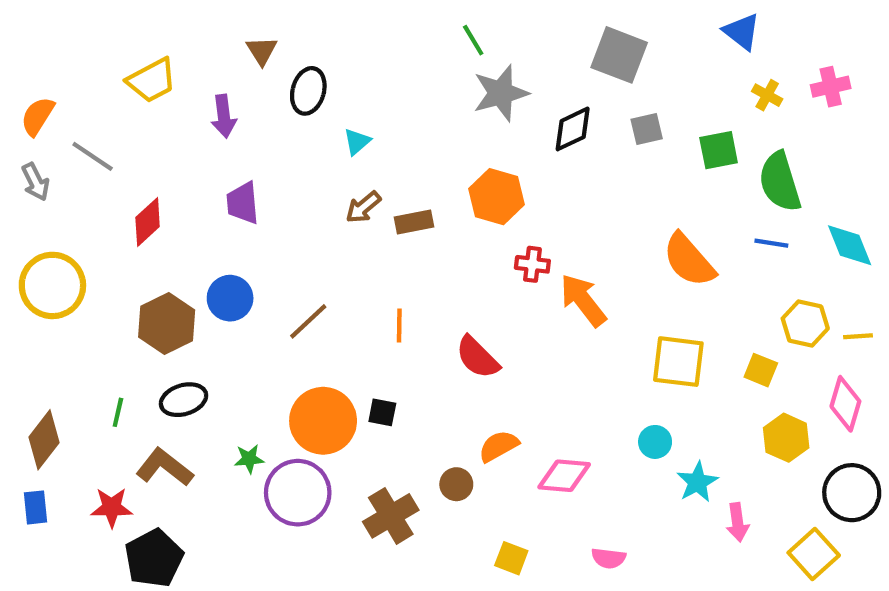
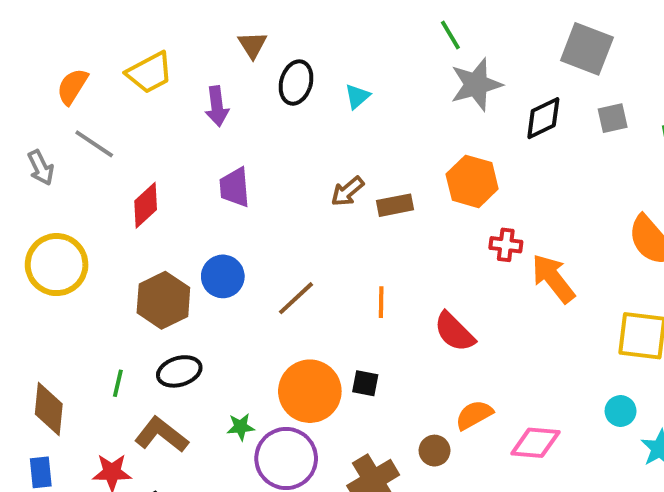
orange semicircle: (38, 116) -> (72, 86), moved
cyan triangle: (357, 142) -> (357, 96), moved
brown diamond: (44, 440) -> (49, 409), turned -32

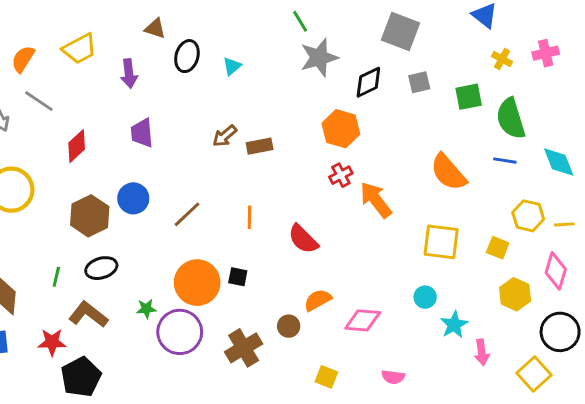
brown triangle: (252, 45) -> (155, 28), turned -40
orange hexagon: (472, 181) -> (341, 129), moved
red cross: (506, 245) -> (341, 175), turned -35

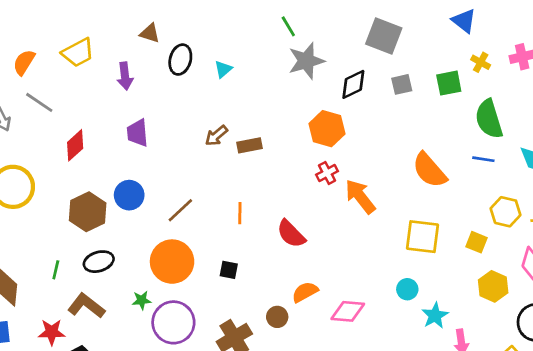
green square: (469, 97) -> (449, 83), moved
orange circle: (197, 283) -> (172, 262), moved

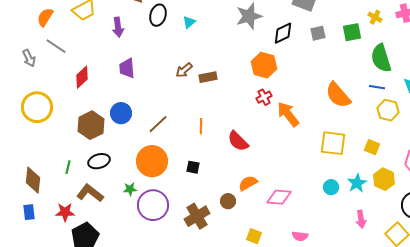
yellow hexagon: (506, 212) -> (388, 110), moved
cyan circle: (407, 289) -> (331, 187), moved
cyan star: (435, 316) -> (357, 183), moved

